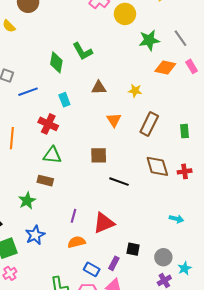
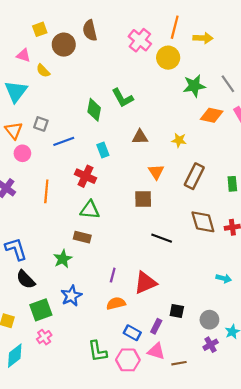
brown square: (99, 155) -> (143, 199), moved

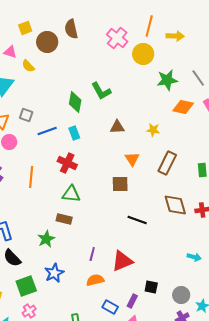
cyan rectangle: (103, 150) -> (74, 133), moved

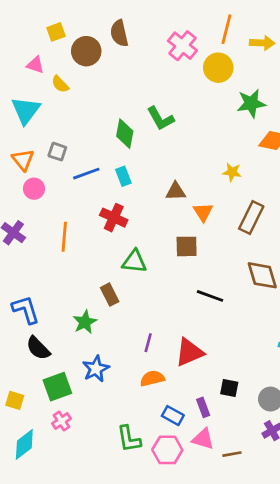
brown triangle: (117, 127) -> (176, 191), moved
green triangle: (71, 194) -> (134, 262), moved
brown rectangle: (64, 219) -> (110, 295), turned 49
purple rectangle: (132, 301) -> (203, 407), turned -48

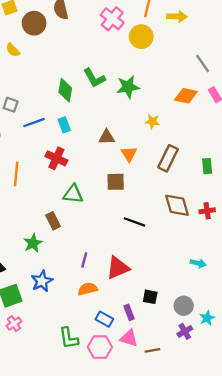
green star: (251, 103) -> (128, 87), moved

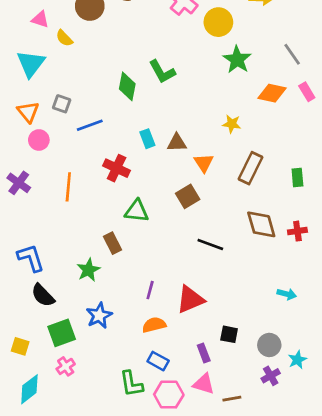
green star: (128, 87) -> (237, 60), moved, turned -30
cyan rectangle: (64, 125) -> (147, 139), moved
brown square: (116, 182) -> (188, 196), turned -30
blue rectangle: (104, 319) -> (158, 361), moved

